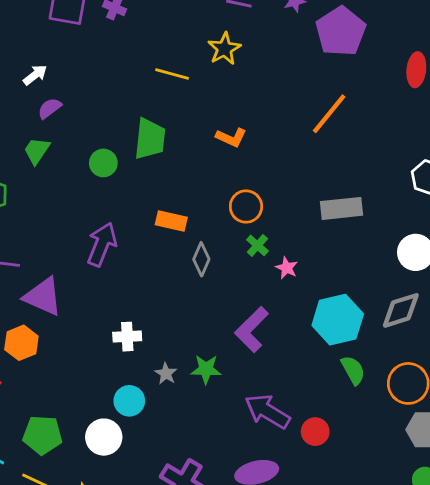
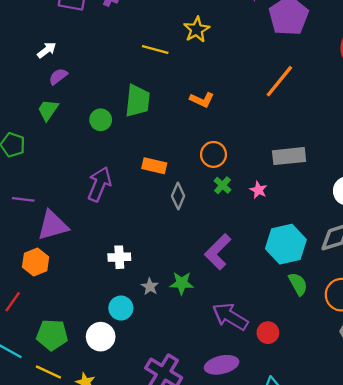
pink star: (287, 268) -> (258, 190), moved
purple triangle: (43, 296) -> (53, 225), turned -40

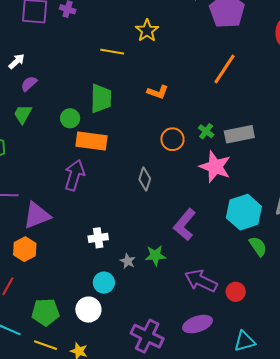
orange rectangle: (154, 166) -> (91, 141), moved, size x1.4
green cross: (223, 185) -> (206, 131), moved
pink star: (258, 190) -> (215, 167), size x2.0

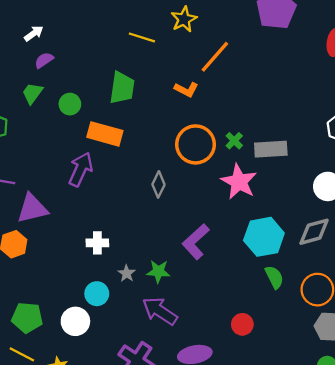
orange line: (224, 69) -> (215, 57), moved
green circle: (70, 118) -> (70, 104), moved
orange circle: (172, 139) -> (196, 144), size x1.5
purple arrow: (201, 281) -> (160, 311), moved

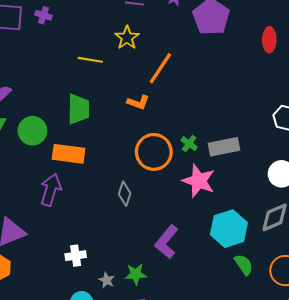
green circle: (70, 104) -> (32, 131), size x1.4

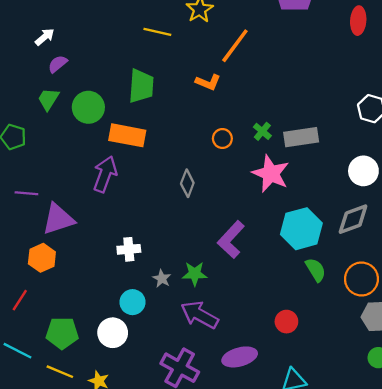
orange circle: (154, 152) -> (222, 139), size x0.5

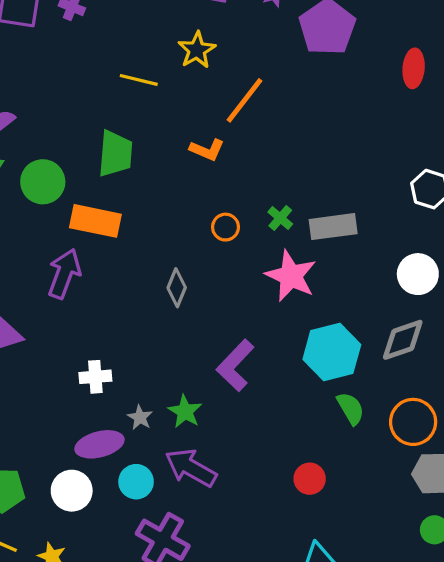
green star: (195, 274) -> (185, 411), turned 30
cyan circle: (132, 302) -> (136, 482), moved
purple ellipse: (240, 357) -> (99, 444), moved

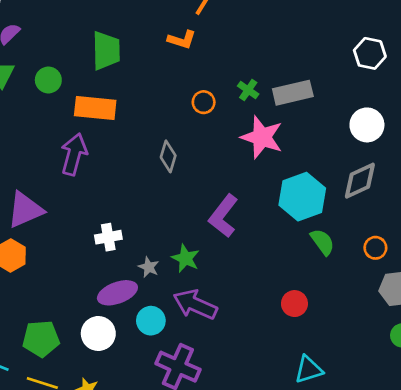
green circle: (43, 182) -> (48, 80), size x0.7
orange circle: (413, 422) -> (375, 248), size x0.6

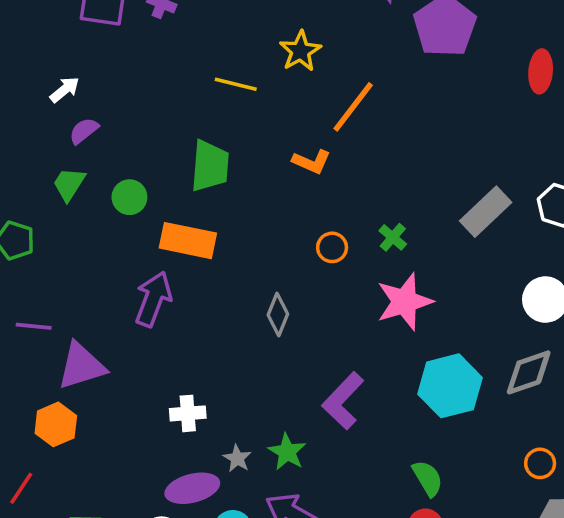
gray rectangle: (293, 93) -> (486, 212), moved, turned -36
pink star: (262, 137) -> (405, 302), turned 30
green semicircle: (322, 242) -> (428, 478), moved

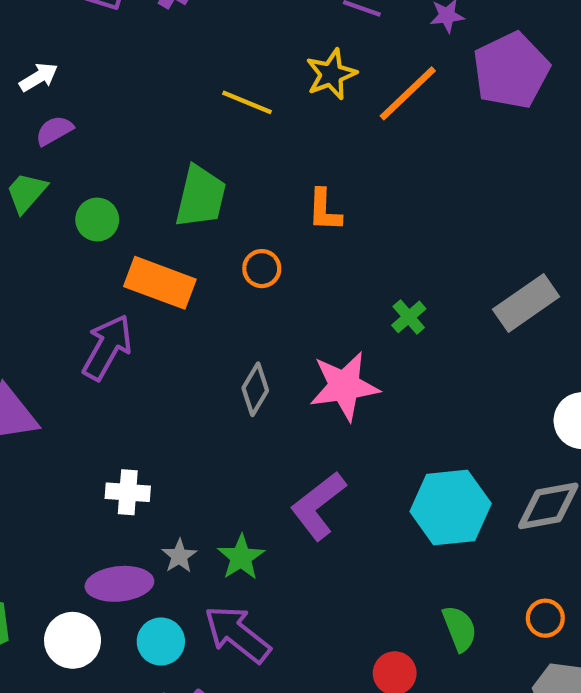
orange line: (353, 107) -> (408, 93), moved
orange L-shape: (312, 162) -> (324, 210), turned 60
orange circle: (332, 247) -> (262, 269), moved
pink star: (405, 302) -> (344, 386), moved
green semicircle: (428, 478) -> (460, 628), moved

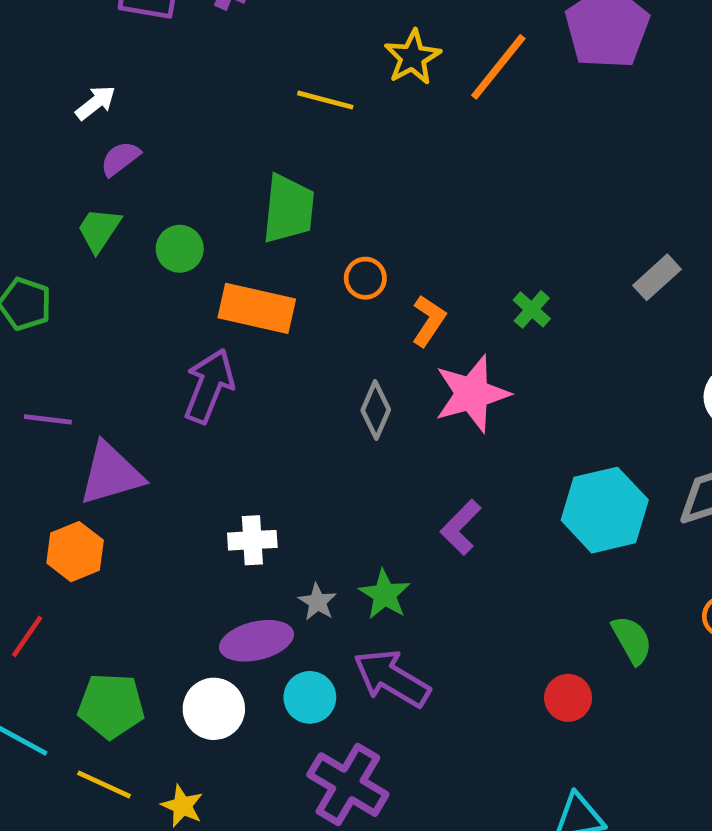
orange L-shape: (324, 210) -> (429, 321), moved, turned -141
gray rectangle: (526, 303) -> (657, 277), size x0.7
purple L-shape: (318, 506) -> (461, 527), size x0.7

